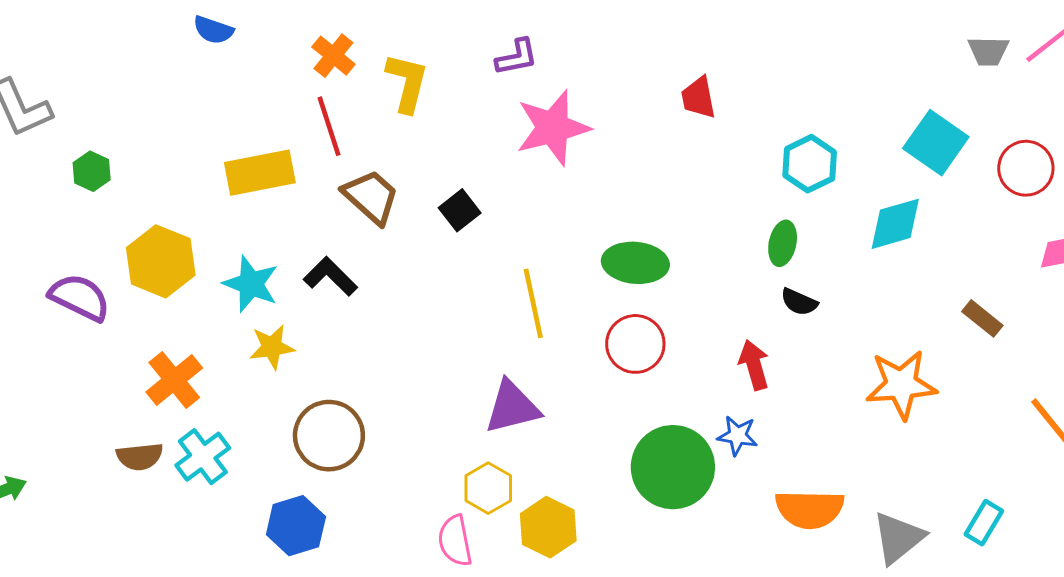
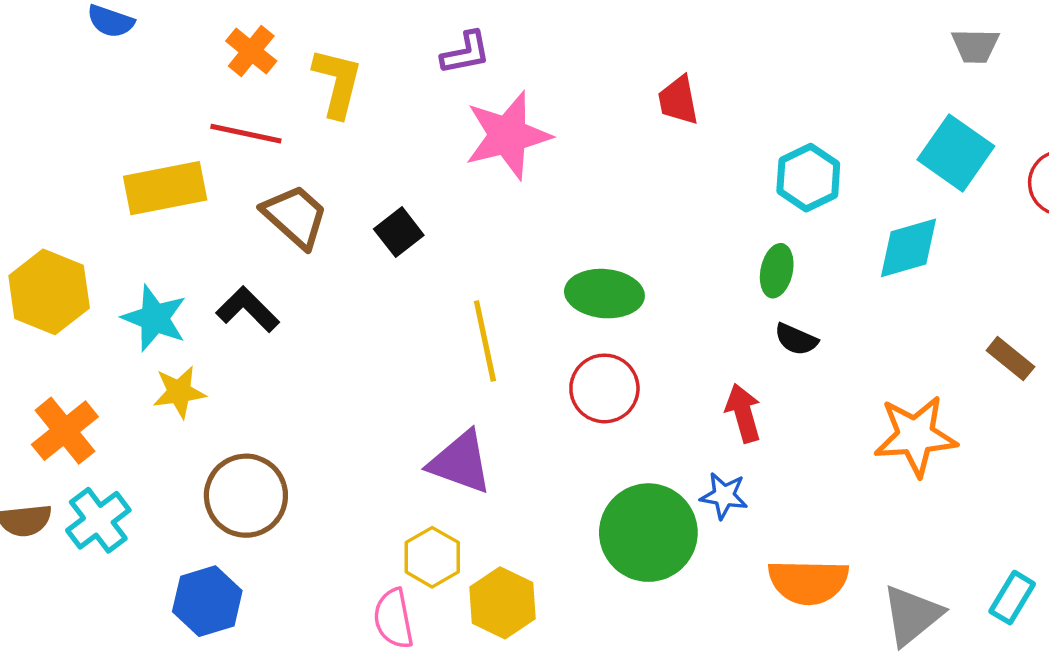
gray trapezoid: (988, 51) -> (975, 46), moved
red line: (329, 126) -> (246, 134), turned -60
purple triangle: (512, 407) -> (460, 462), turned 34

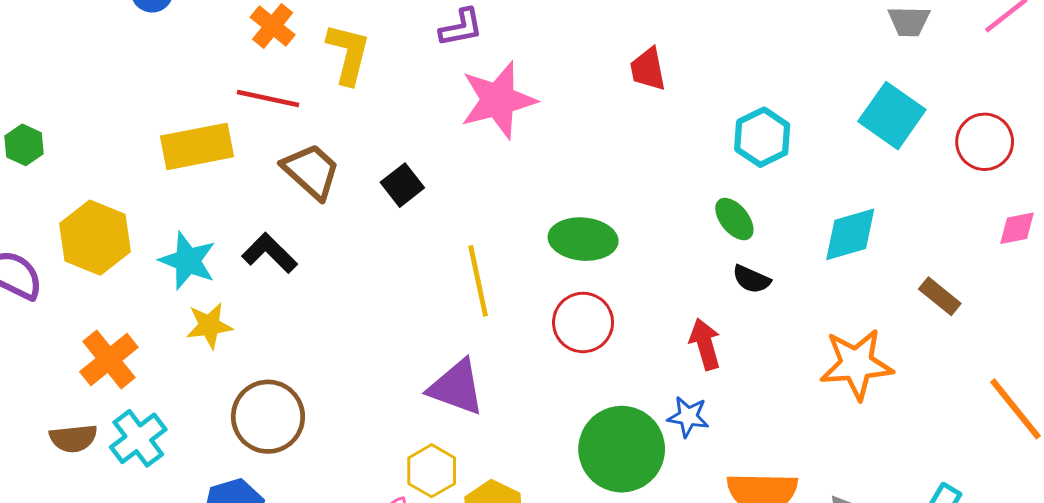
cyan diamond: (908, 248) -> (850, 234), moved
green ellipse: (777, 271) -> (734, 219), turned -51

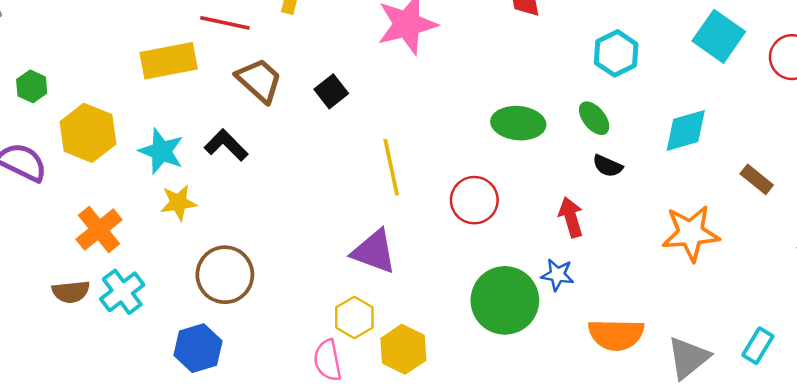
green hexagon: (24, 145) -> (32, 86), moved
green ellipse: (583, 239) -> (518, 123), moved

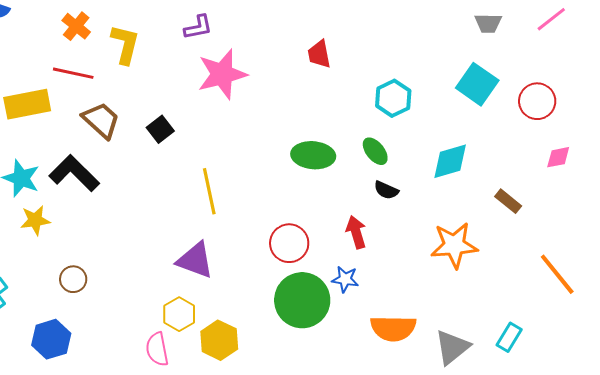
black L-shape: (226, 145) -> (74, 173), size x1.4
red circle: (474, 200) -> (289, 243), moved
brown circle: (225, 275) -> (73, 279), size x0.6

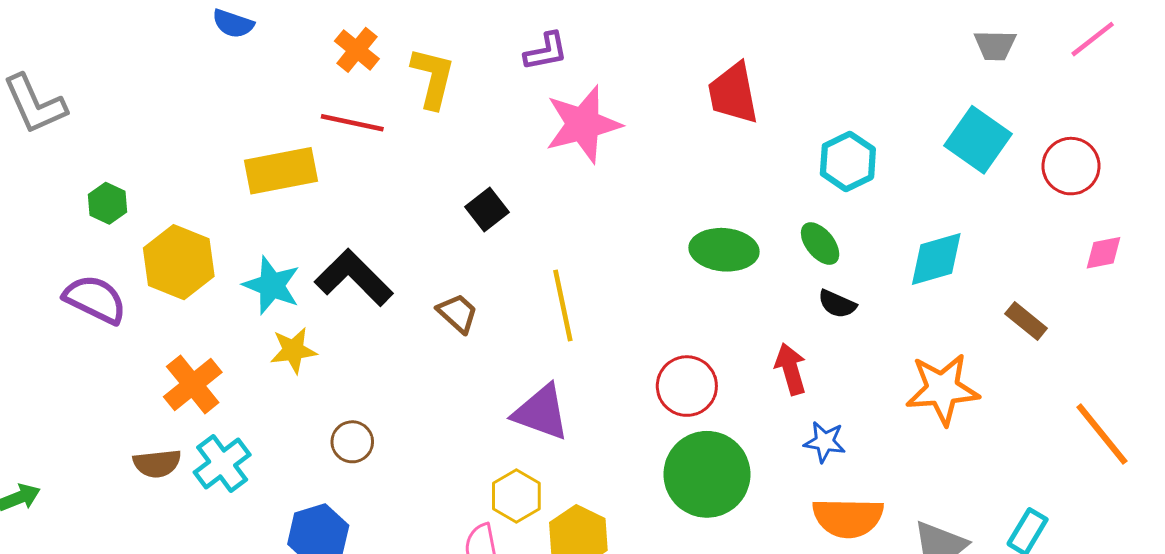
red trapezoid: (319, 54) -> (733, 93), size x1.4
brown trapezoid: (101, 120) -> (458, 313), moved, size x0.7
blue star: (345, 279) -> (825, 442), moved

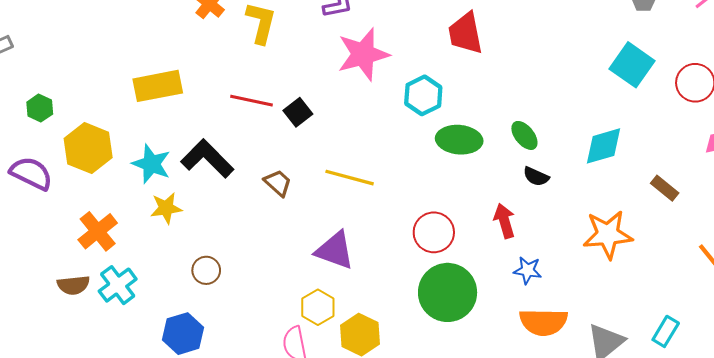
red line: (352, 123) -> (252, 101), moved
cyan hexagon: (848, 161) -> (423, 95), moved
yellow line: (563, 306) -> (350, 178), turned -63

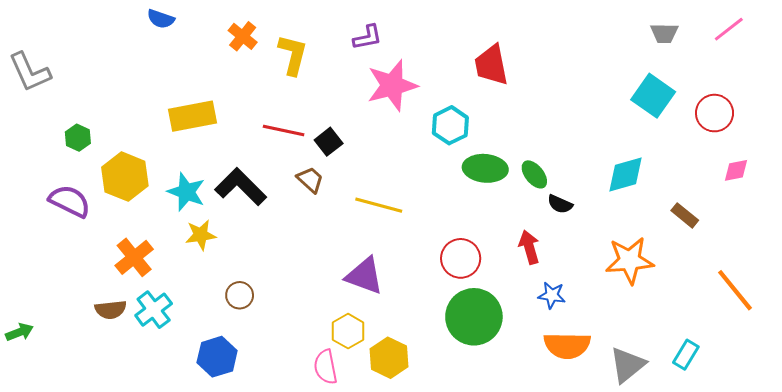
green ellipse: (524, 135) -> (534, 174), moved
brown trapezoid: (278, 183) -> (310, 180), moved

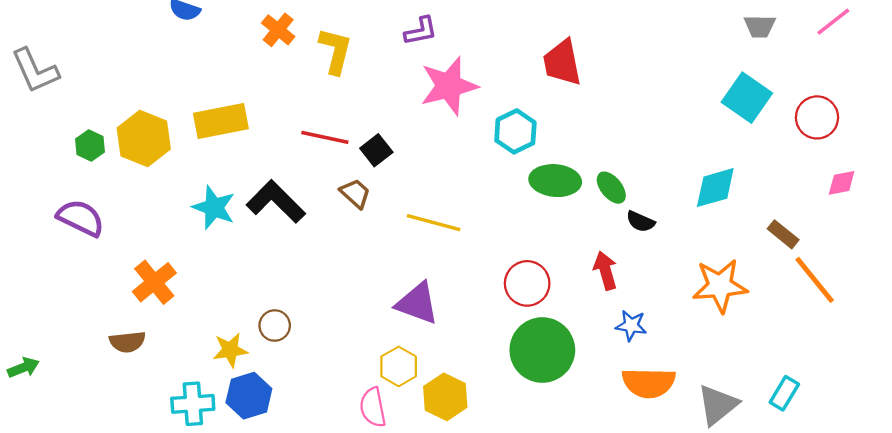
yellow hexagon: (125, 177) -> (144, 138), moved
yellow star: (201, 235) -> (230, 350), moved
orange line: (735, 290) -> (815, 280), moved
cyan cross: (154, 310) -> (193, 404), moved, turned 33

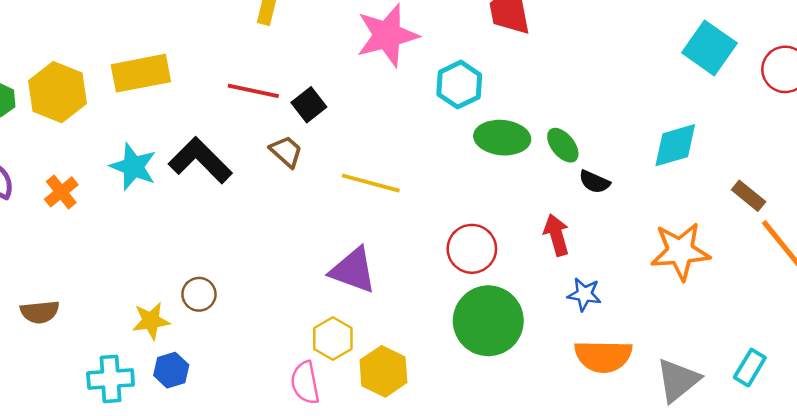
orange cross: (154, 282) -> (61, 192), moved, size x0.7
blue hexagon: (249, 396) -> (171, 370), size x0.7

